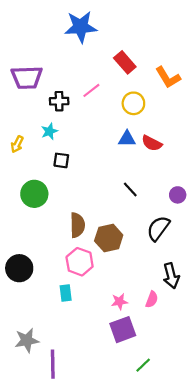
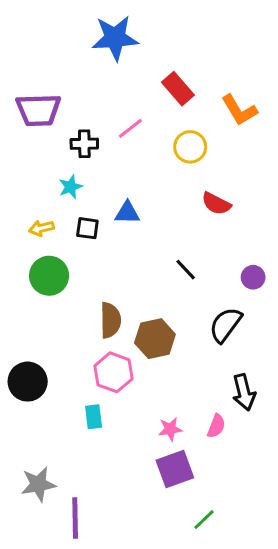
blue triangle: (127, 139) -> (127, 213), moved
yellow arrow: (17, 144) -> (41, 228), moved, turned 49

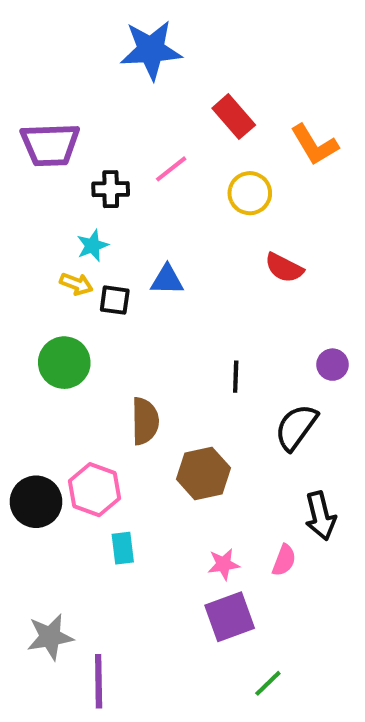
yellow arrow: (41, 228) -> (76, 284), moved, turned -145
black line: (186, 270) -> (236, 377), moved, turned 45
brown hexagon: (155, 339) -> (203, 474), moved
pink hexagon: (113, 372) -> (95, 490), moved

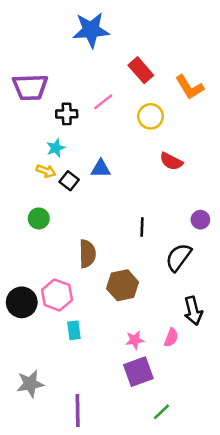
black square: (115, 300) -> (69, 181), turned 30
green circle: (64, 363) -> (39, 218), size x0.7
purple line: (99, 681) -> (78, 410), moved

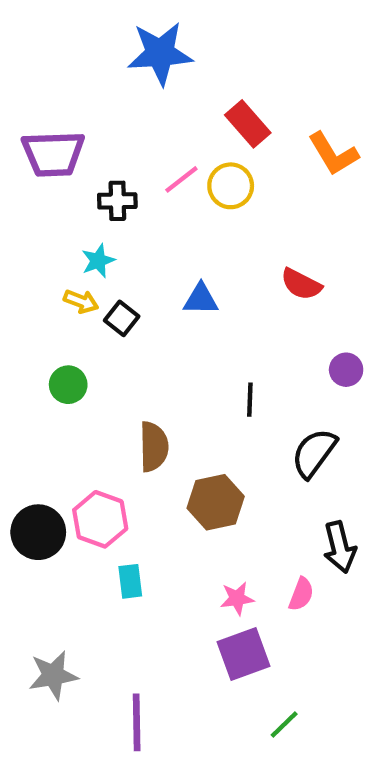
yellow circle: (151, 116) -> (231, 186), moved
blue triangle: (101, 169) -> (201, 299), moved
purple circle: (200, 220) -> (346, 370), moved

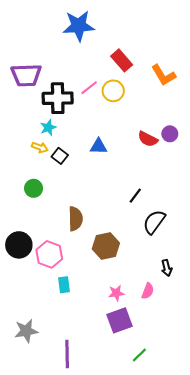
black cross: (117, 201) -> (58, 98), size x1.6
purple circle: (346, 370) -> (170, 134), moved
black line: (250, 400) -> (135, 196), moved, turned 35
black circle: (38, 532) -> (19, 245), moved
black arrow: (340, 547) -> (167, 268), size x0.7

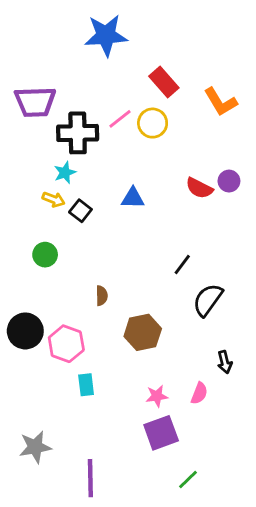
brown semicircle: (75, 219) -> (102, 296), size x0.6

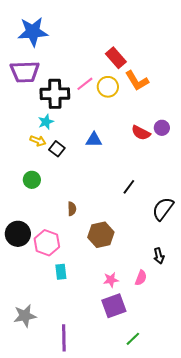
blue star: (106, 35) -> (33, 32), moved
orange L-shape: (220, 102) -> (137, 81), moved
black semicircle: (208, 300) -> (163, 209), moved

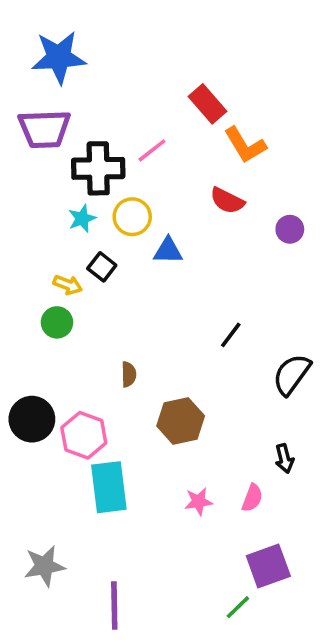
yellow circle: (108, 87) -> (132, 217), moved
red semicircle: (141, 133) -> (227, 201), moved
yellow arrow: (38, 141) -> (68, 285), moved
cyan rectangle: (61, 272) -> (109, 487), size x1.8
purple square: (114, 306) -> (268, 566), moved

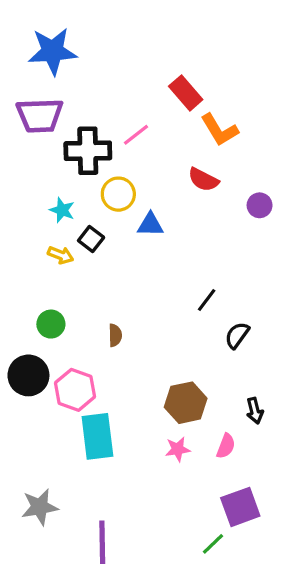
cyan star: (82, 219) -> (62, 210), moved, turned -30
green circle: (57, 322) -> (51, 324), moved
black semicircle: (292, 374) -> (237, 335), moved, size x0.7
brown hexagon: (181, 421) -> (186, 403), moved

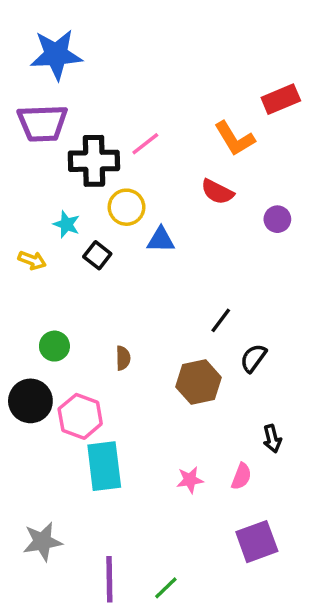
red rectangle: (186, 93) -> (281, 99), moved, turned -72
yellow arrow: (61, 255) -> (32, 260), moved
brown hexagon: (186, 403) -> (199, 382), moved
green line: (213, 544) -> (166, 588), moved

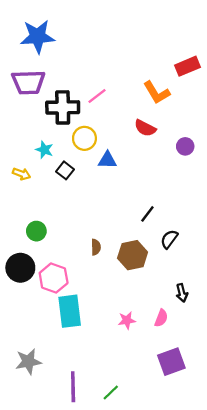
brown semicircle: (123, 358) -> (96, 247), moved

